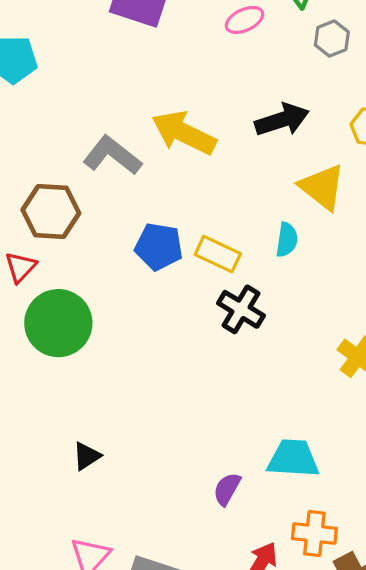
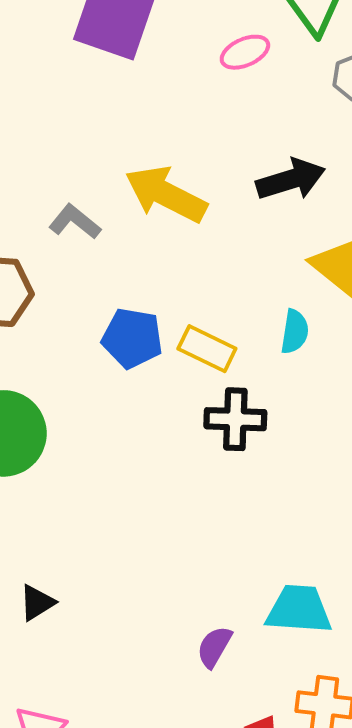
gray L-shape: (112, 155) -> (75, 222), size x0.7
black cross: (241, 309) -> (235, 419), turned -30

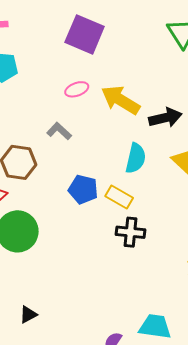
pink ellipse: (245, 52) -> (77, 89), moved
yellow arrow: (166, 194) -> (121, 100), moved
cyan semicircle: (295, 332) -> (136, 158), moved, size x1.4

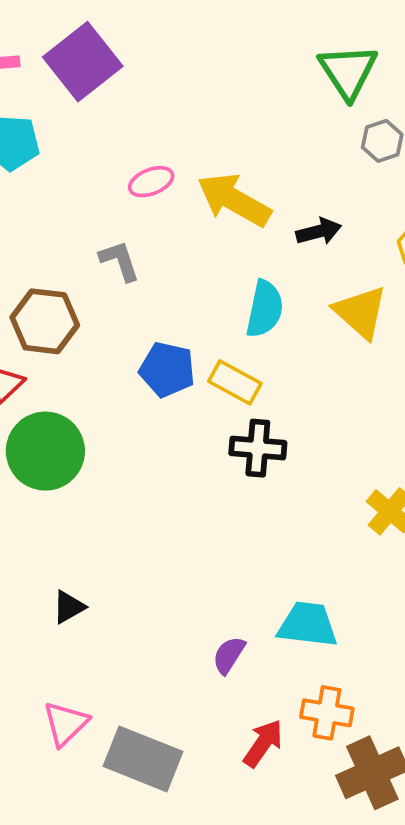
purple square: (85, 34) -> (83, 62), moved, turned 30
black arrow: (165, 118) -> (319, 231), size x0.7
gray L-shape: (59, 131) -> (120, 261), turned 30

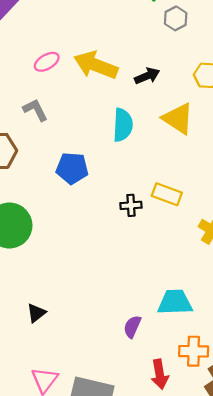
yellow rectangle: (235, 382) -> (167, 194), moved
black cross: (258, 448) -> (131, 205), size x0.7
red arrow: (263, 743) -> (160, 374), turned 144

